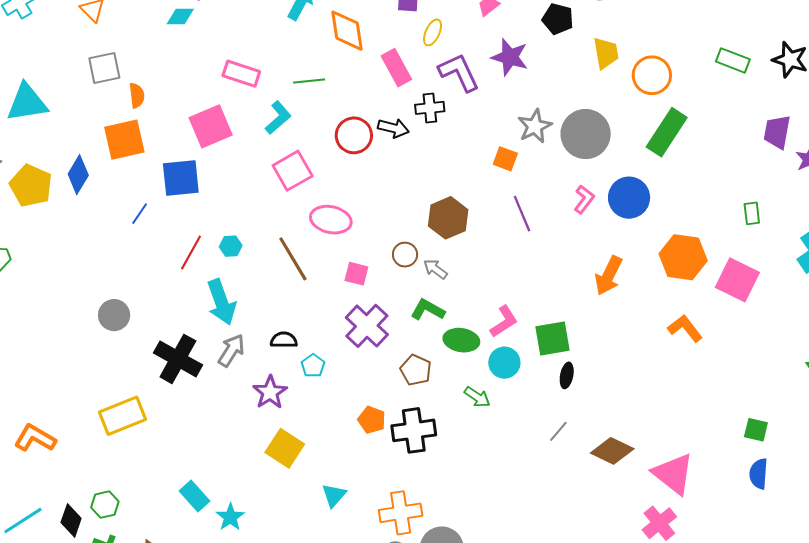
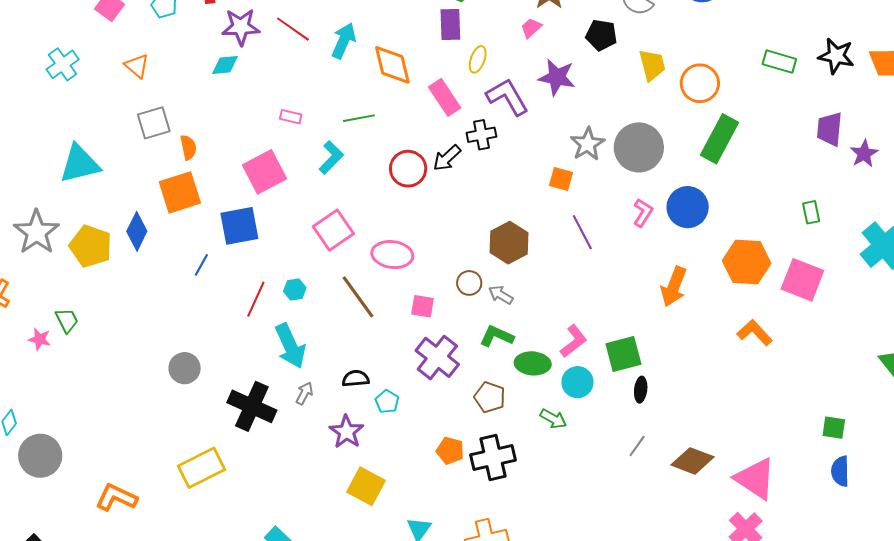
pink rectangle: (241, 74) -> (291, 117), size x0.6
black arrow: (393, 128) -> (447, 158), turned 128
pink square: (293, 171) -> (333, 230), moved
gray arrow: (231, 350) -> (304, 393), size x0.7

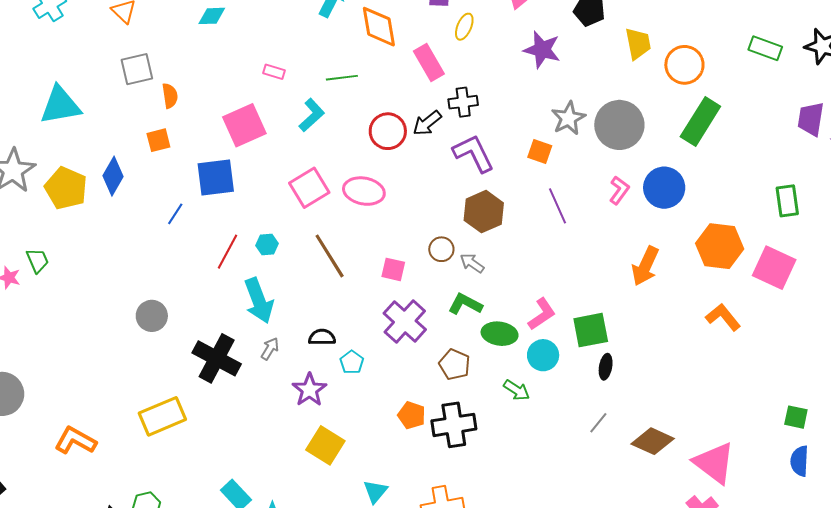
purple L-shape: (507, 97) -> (474, 153), moved
orange square: (180, 192) -> (158, 140), size x0.6
green rectangle: (811, 212) -> (787, 201), size x1.4
pink ellipse: (392, 255) -> (364, 191), moved

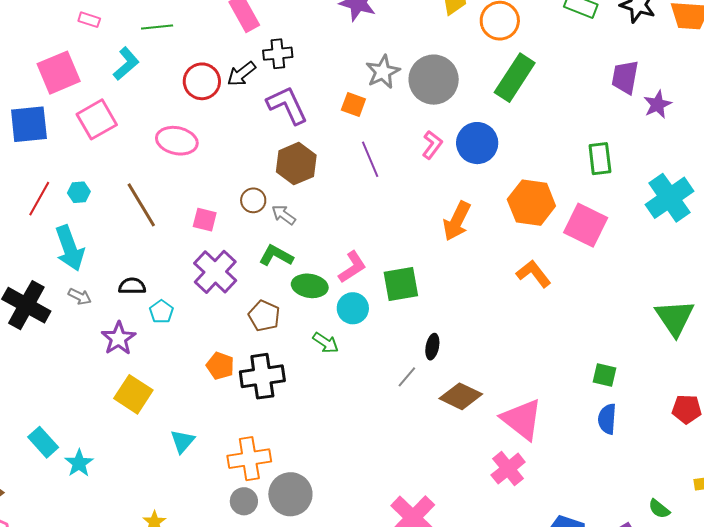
pink square: (309, 188) -> (97, 119), moved
gray arrow: (270, 349) -> (80, 297), turned 85
black ellipse: (606, 367) -> (432, 347), moved

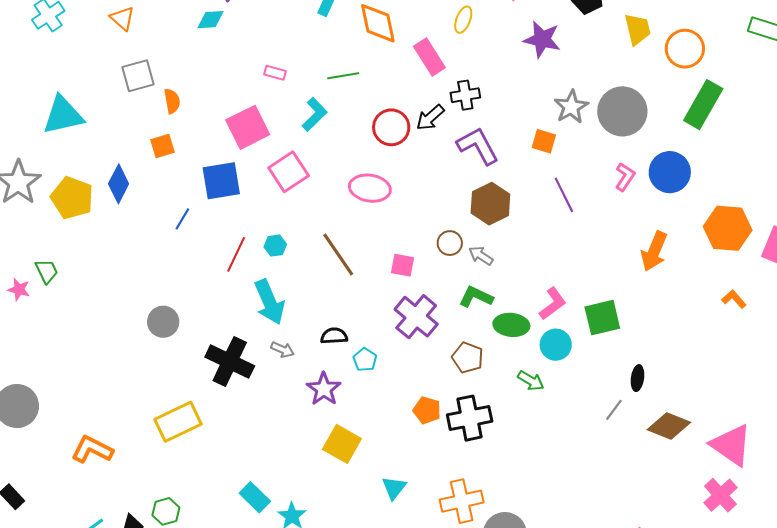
orange L-shape: (534, 274) -> (734, 299), size x0.7

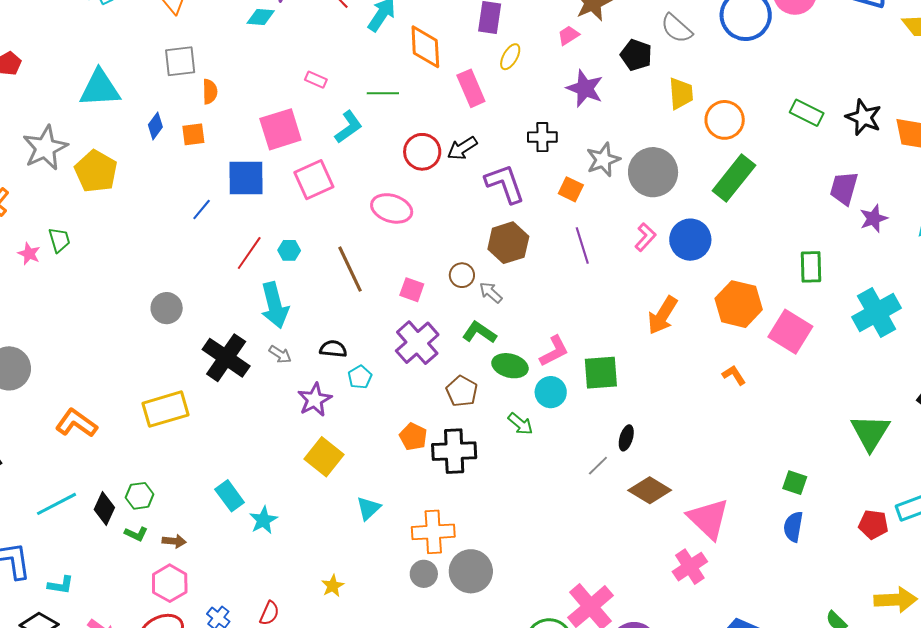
black cross: (465, 95) -> (542, 137), moved
blue diamond: (119, 184) -> (155, 126), moved, size x0.7

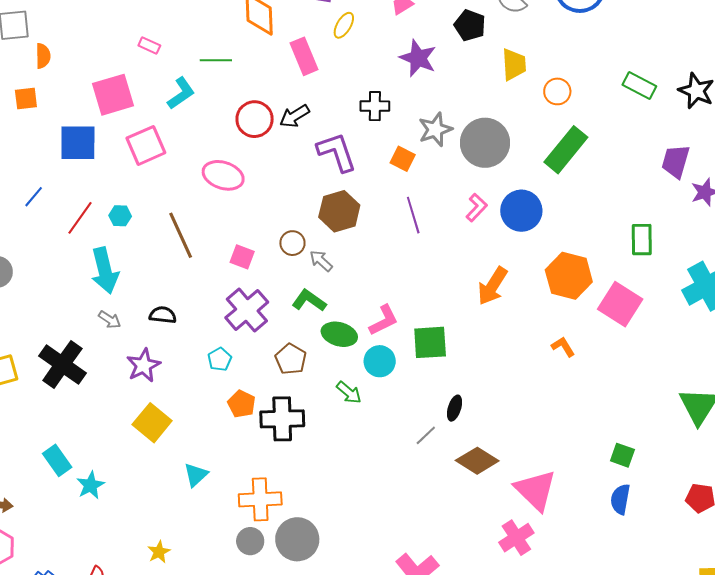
orange circle: (725, 120) -> (557, 91), size x0.7
blue line: (202, 209) -> (34, 197), moved
black cross: (226, 358) -> (62, 364), moved
cyan pentagon: (360, 377) -> (220, 359), moved

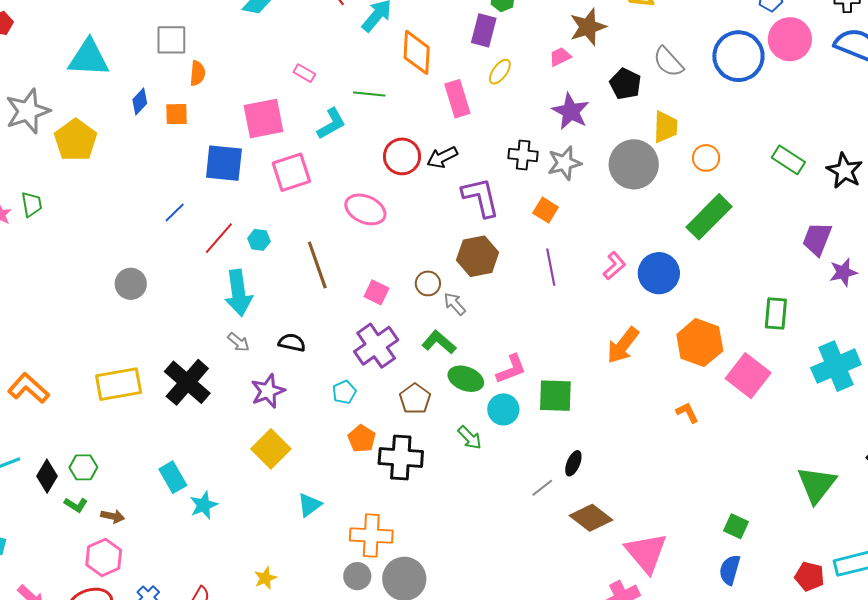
gray star: (435, 130) -> (564, 163), moved
gray circle: (485, 143) -> (634, 164), moved

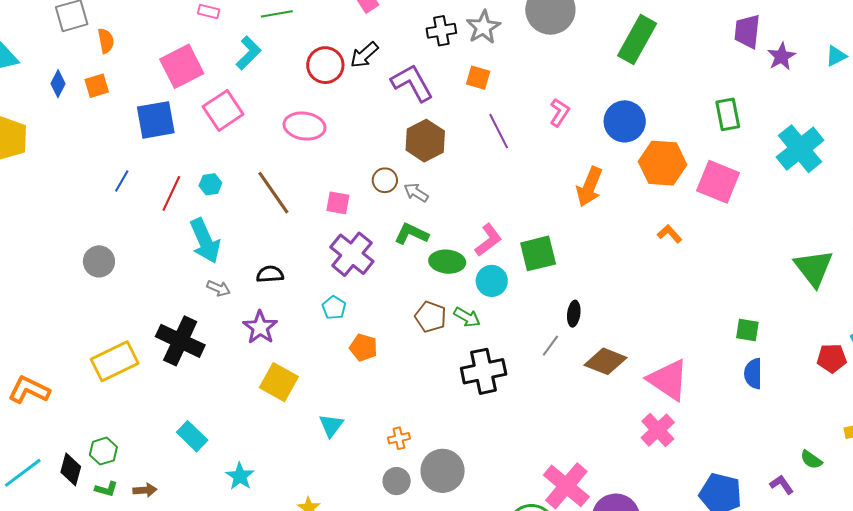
blue circle: (659, 273) -> (625, 121), moved
brown pentagon: (415, 399) -> (431, 317), moved
black cross: (401, 457) -> (484, 371), moved
cyan star: (204, 505) -> (240, 476), moved
orange cross: (371, 536) -> (399, 438), size x0.5

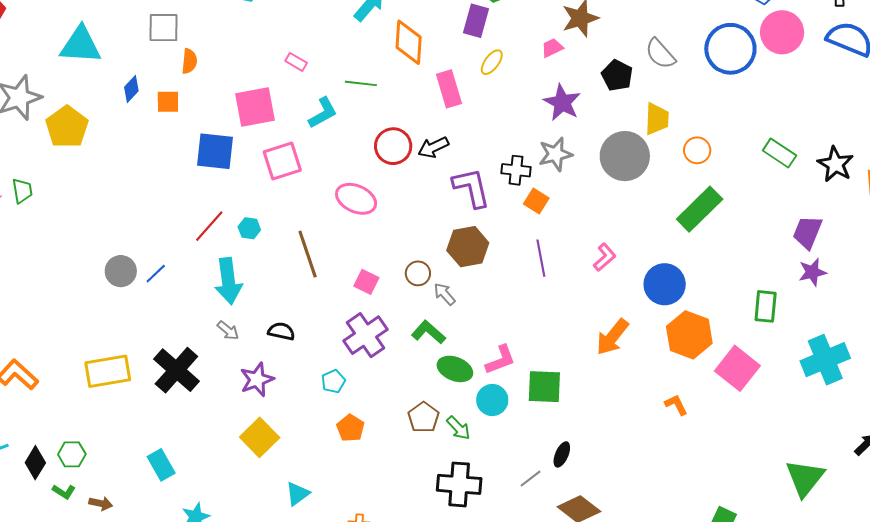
black cross: (441, 31) -> (516, 170), moved
purple star: (781, 56) -> (812, 272), moved
blue line: (122, 181) -> (156, 274), moved

